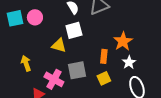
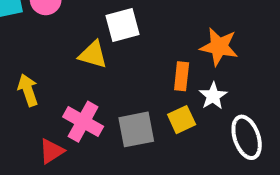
orange star: (123, 41) -> (219, 47), turned -30
white star: (129, 62) -> (213, 96), moved
gray square: (77, 70) -> (136, 129), moved

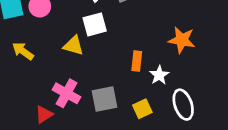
orange star: (219, 47) -> (182, 40), moved
yellow arrow: (28, 90) -> (23, 51), moved, turned -35
yellow square: (182, 120) -> (142, 109), moved

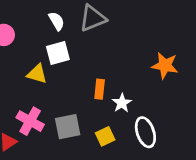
orange star: (182, 40) -> (165, 66), moved

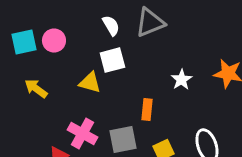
orange rectangle: (100, 89) -> (147, 110), moved
white star: (122, 103) -> (181, 80), moved

